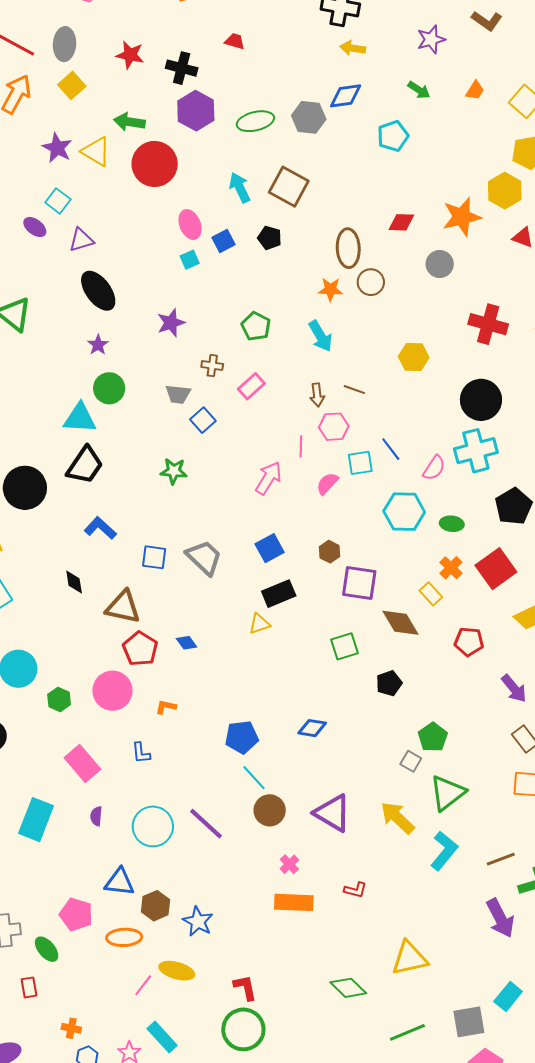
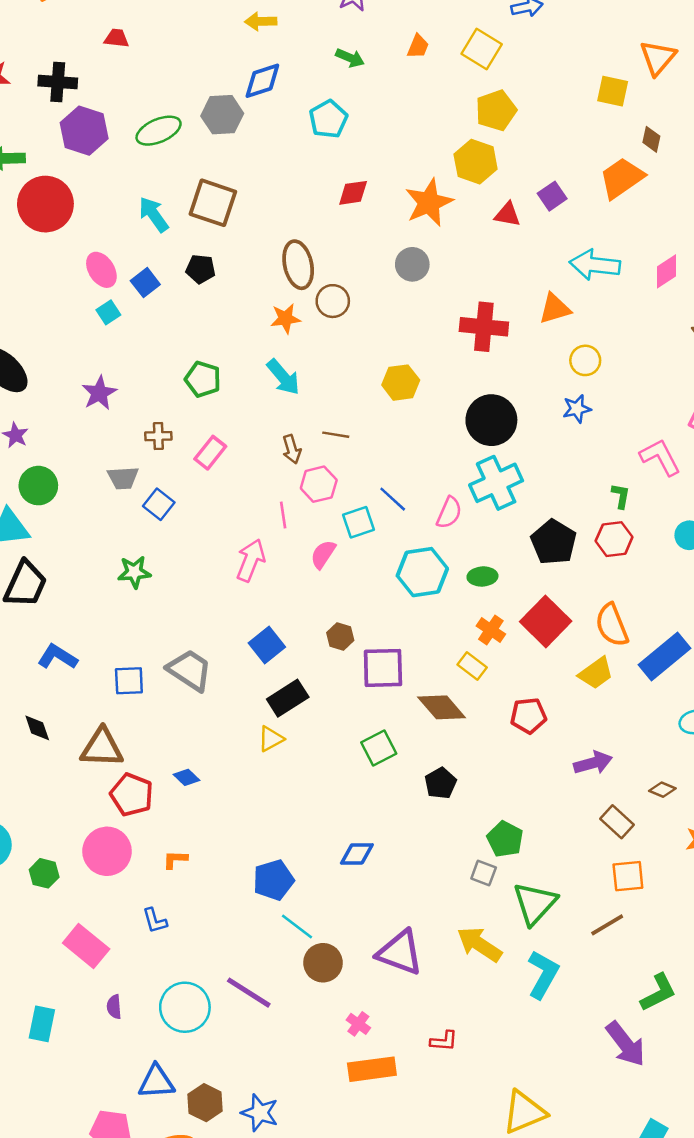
red diamond: (401, 222) -> (353, 193), moved
purple arrow: (514, 688) -> (593, 763), turned -56
cyan rectangle: (36, 820) -> (42, 1024), size x0.7
brown line: (501, 859) -> (607, 925), moved

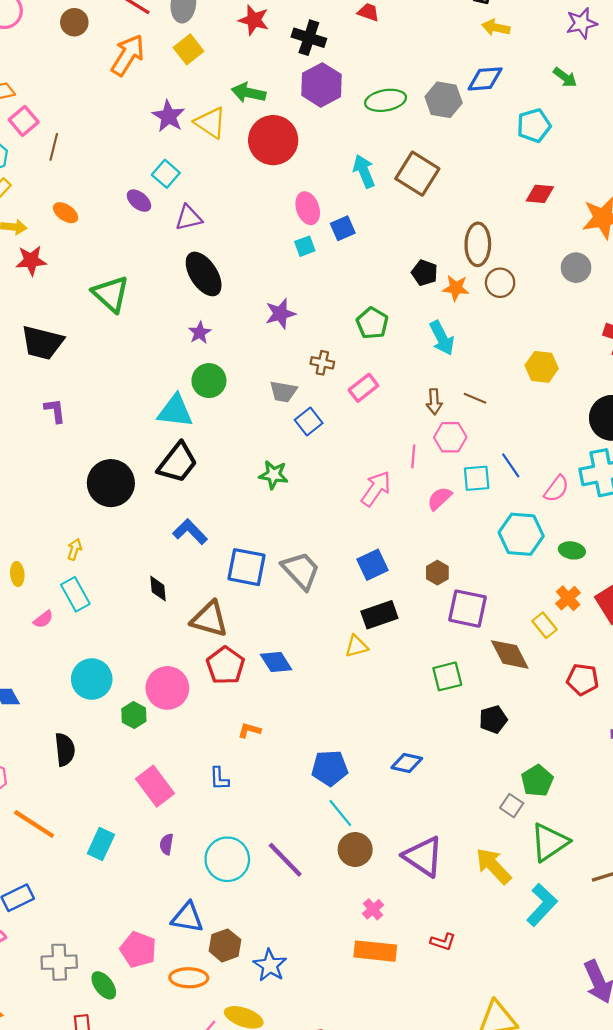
black pentagon: (201, 269) -> (425, 273), moved
blue square: (129, 681) -> (247, 567), size x1.4
blue diamond: (187, 777) -> (276, 662), size x1.4
pink circle: (107, 851) -> (167, 688), moved

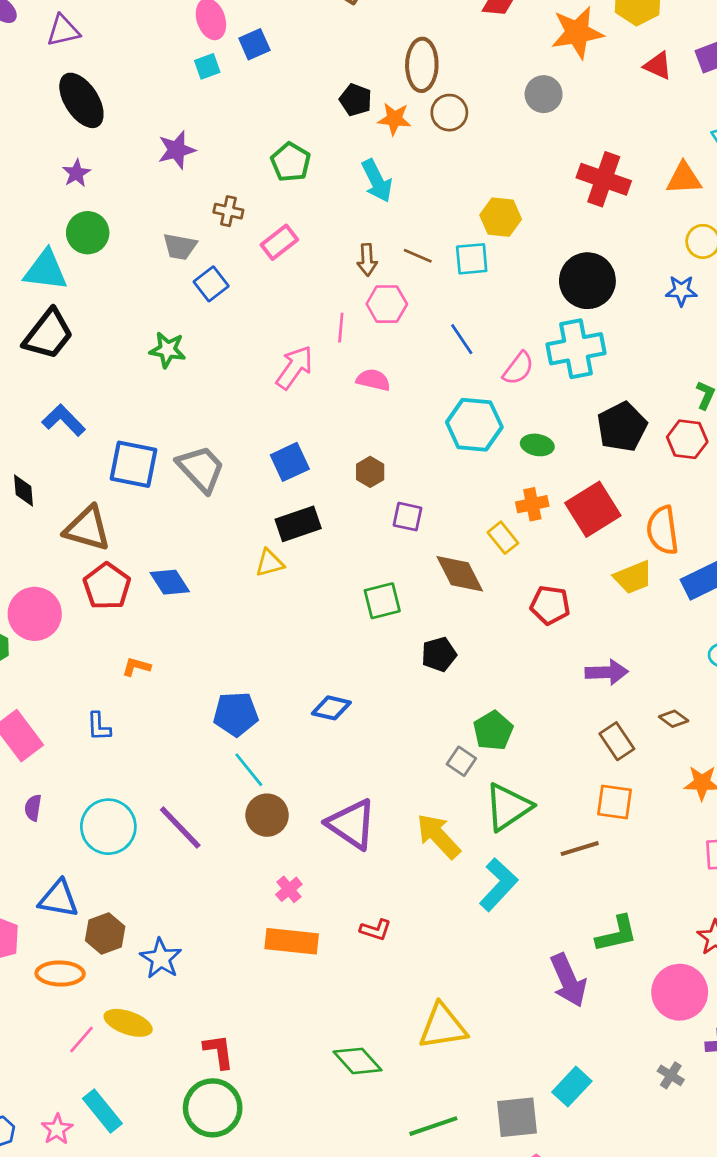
cyan square: (477, 478) -> (472, 259), moved
pink semicircle: (440, 498) -> (373, 380), turned 56
orange cross: (568, 598) -> (532, 504), turned 30
purple square: (468, 609) -> (407, 517), size x0.6

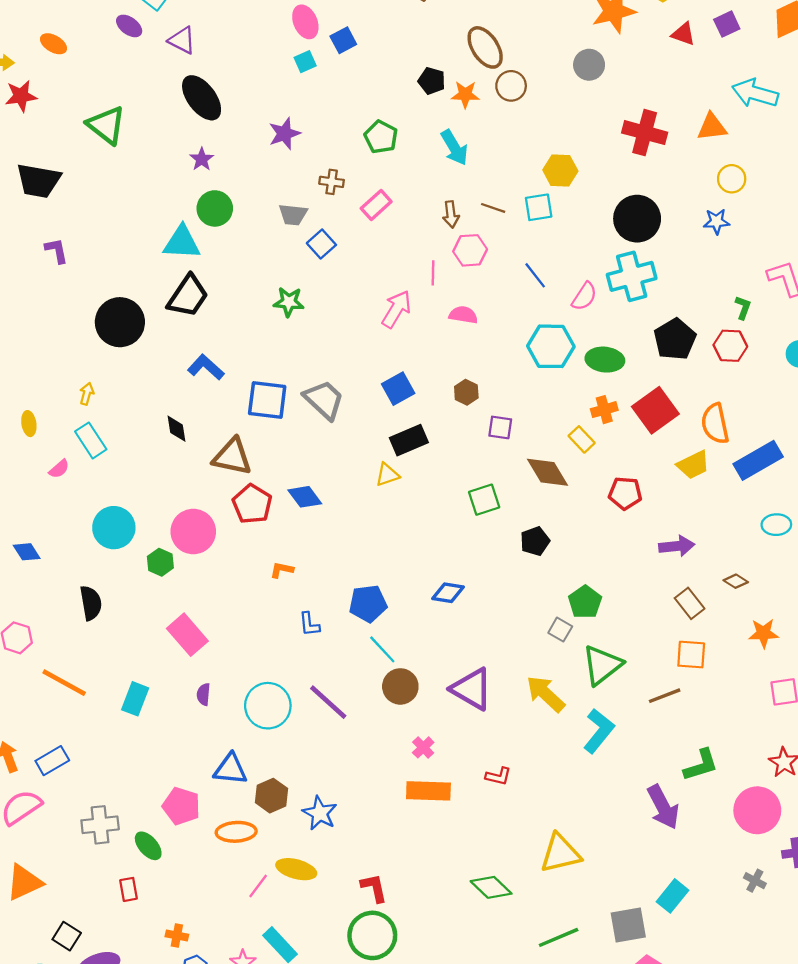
purple triangle: (63, 31) -> (182, 40), turned 44
brown ellipse: (422, 65) -> (485, 47), turned -30
green ellipse: (537, 445) -> (605, 360), size x1.4
blue L-shape: (99, 727) -> (309, 624), moved

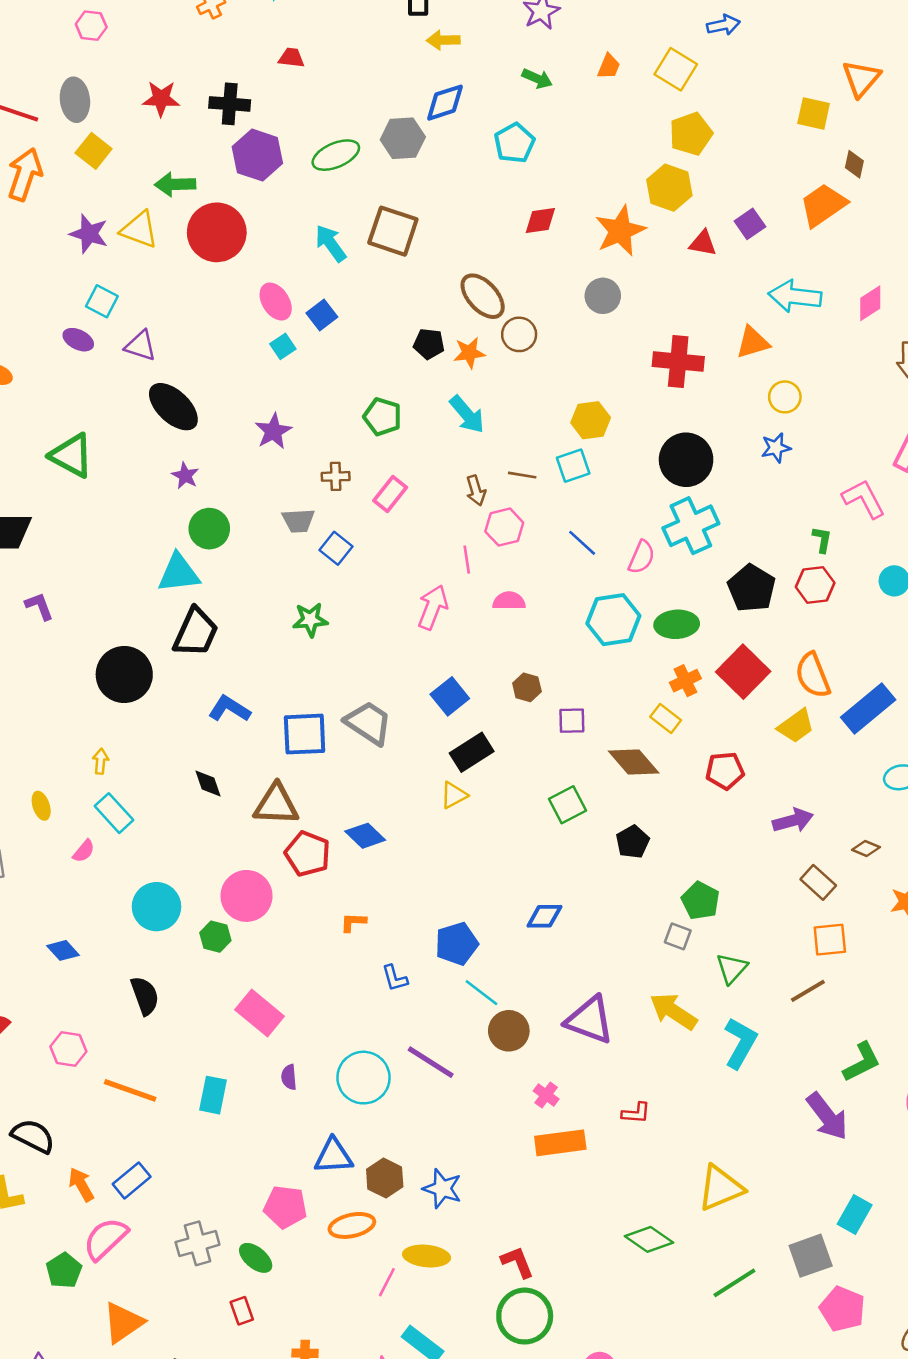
green triangle: (602, 665) -> (732, 968), size x0.7

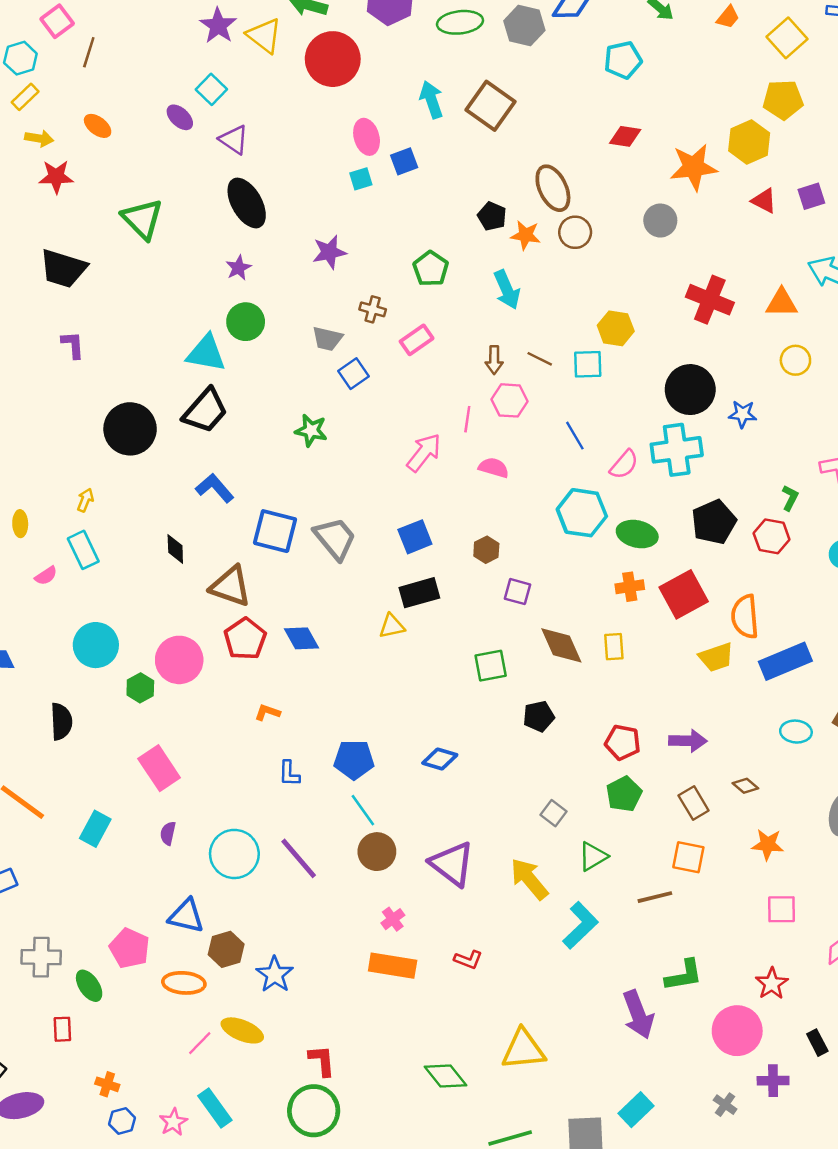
blue star: (776, 448) -> (743, 414), moved
yellow rectangle: (666, 719) -> (614, 647), moved, turned 32
red pentagon: (725, 771) -> (623, 742), moved
green pentagon: (700, 901) -> (624, 794), moved

